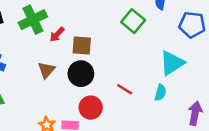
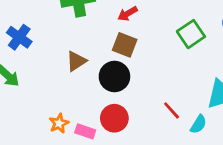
red arrow: (57, 34) -> (128, 14), moved
red line: (125, 89) -> (172, 110), moved

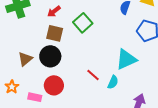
green square: (191, 34) -> (83, 23), moved
brown triangle: (76, 61) -> (25, 59), moved
orange star: (59, 123) -> (12, 87), moved

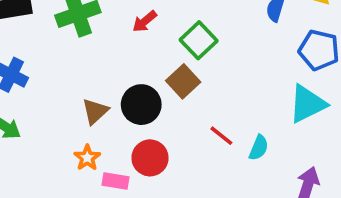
brown square: (55, 33) -> (183, 81), moved, turned 36
cyan triangle: (126, 59) -> (307, 104), moved
orange star: (12, 87) -> (87, 158), moved

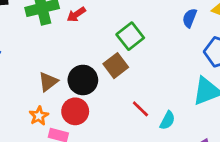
red arrow: (145, 21) -> (76, 14), moved
red circle: (150, 158) -> (75, 111), moved

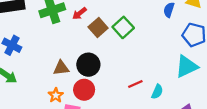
brown square: (116, 66) -> (98, 28), moved
brown triangle: (48, 82) -> (61, 68), turned 35
red line: (140, 109) -> (135, 84), turned -64

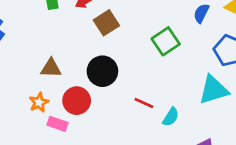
green square: (123, 27) -> (166, 41), moved
black circle: (88, 65) -> (102, 71), moved
red line: (135, 84) -> (144, 103), turned 40

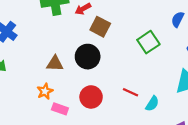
brown square: (106, 23) -> (100, 27), turned -30
black circle: (102, 71) -> (88, 57), moved
red circle: (77, 101) -> (91, 97), moved

